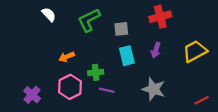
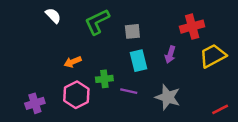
red cross: (160, 17) -> (192, 27), moved
purple line: (107, 90) -> (129, 91), moved
purple cross: (32, 95) -> (35, 103), turned 30

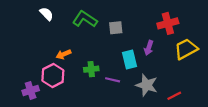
green L-shape: (97, 22) -> (85, 19), turned 60
cyan rectangle: (138, 61) -> (130, 60), moved
pink hexagon: (76, 95) -> (53, 76), moved
red line: (220, 109) -> (174, 96), moved

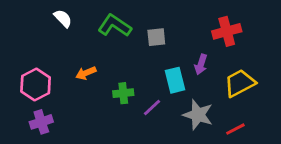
yellow trapezoid: (186, 49) -> (240, 83), moved
pink hexagon: (53, 76) -> (36, 85), moved
purple line: (113, 80) -> (152, 108), turned -56

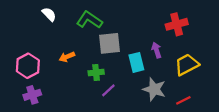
gray square: (156, 37) -> (110, 43), moved, size x1.5
purple arrow: (201, 64) -> (156, 50), turned 144
purple line: (152, 108) -> (108, 90), moved

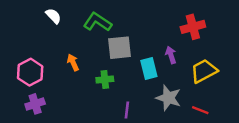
orange arrow: (67, 57) -> (73, 62), turned 88
purple line: (108, 90) -> (127, 110), moved, turned -40
red line: (183, 100) -> (200, 110), turned 48

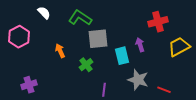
yellow trapezoid: (204, 71) -> (179, 47), moved
pink hexagon: (30, 72) -> (19, 37), moved
green cross: (105, 80) -> (86, 65), turned -32

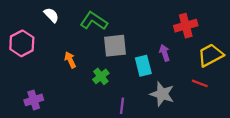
red line: (164, 90) -> (200, 83), moved

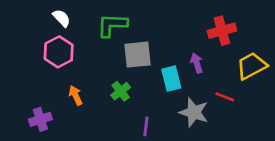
green L-shape: (94, 21) -> (112, 25), turned -32
pink hexagon: (22, 43) -> (59, 52), moved
orange arrow: (70, 60) -> (76, 95), moved
red line: (200, 83) -> (225, 97), moved

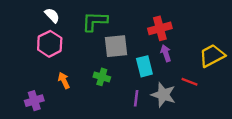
red cross: (222, 31) -> (160, 28), moved
green cross: (121, 91) -> (102, 77), turned -35
purple line: (146, 126) -> (136, 98), moved

